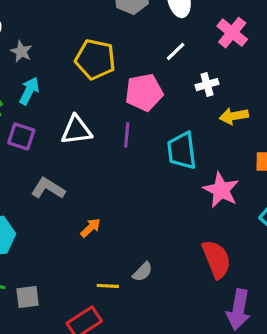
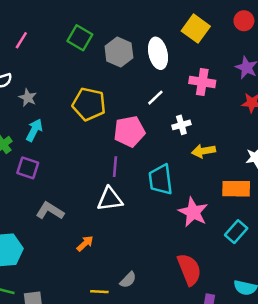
pink cross: (232, 33) -> (202, 82), turned -30
white triangle: (76, 130) -> (110, 199), moved

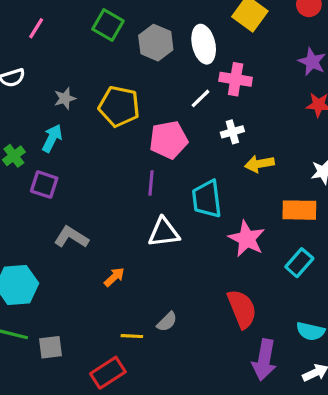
pink cross: (202, 82) -> (236, 79), moved
gray star: (28, 98) -> (65, 98), moved, turned 30
white triangle: (110, 199) -> (164, 232), moved

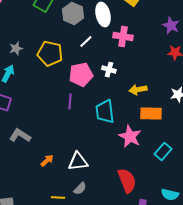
white line: (200, 98) -> (86, 42), moved
white cross: (232, 132) -> (109, 70), moved, turned 32
orange rectangle: (299, 210) -> (151, 114), moved
white triangle: (164, 232) -> (78, 162), moved

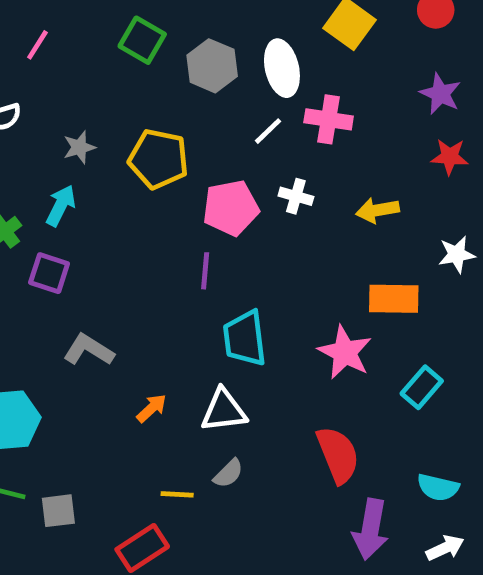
white line: (86, 42) -> (268, 131), moved
yellow arrow: (138, 90) -> (377, 210), moved
cyan trapezoid: (105, 112) -> (245, 338), moved

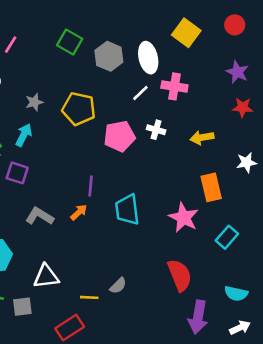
purple line: (205, 271) -> (91, 186), moved
orange rectangle: (394, 299) -> (211, 187), turned 76
orange arrow: (152, 408) -> (79, 212), moved
white triangle: (224, 411) -> (46, 276), moved

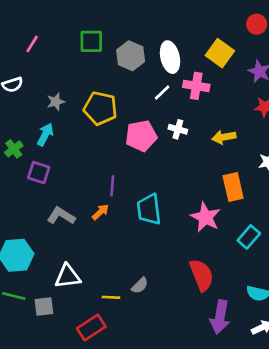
yellow square: (186, 33) -> (220, 53), moved
green square: (70, 42) -> (91, 41), turned -30

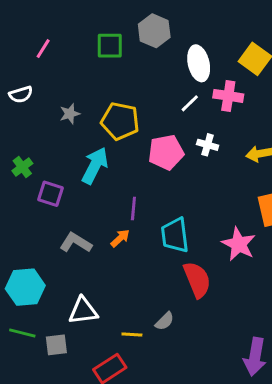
gray hexagon: (131, 56) -> (154, 31), moved
cyan arrow: (45, 135) -> (95, 166), moved, size x1.4
red semicircle: (202, 275) -> (197, 280), moved

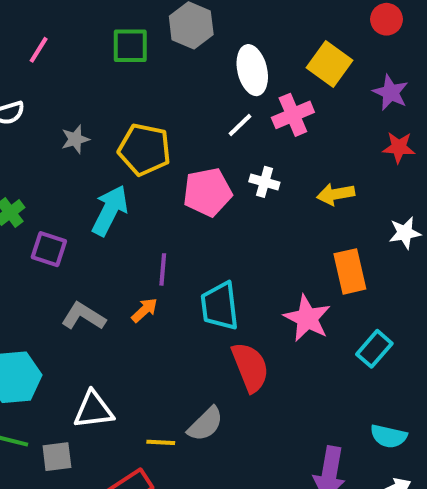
pink cross: (228, 96) -> (293, 115), turned -32
gray semicircle: (165, 321) -> (205, 424), size x1.4

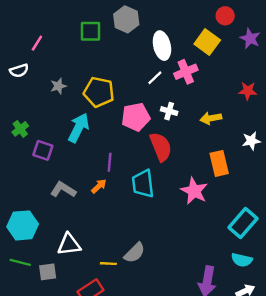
red circle: (387, 19) -> (225, 16), moved
pink line: (39, 50) -> (37, 43), moved
purple star: (391, 92) -> (250, 38), moved
cyan rectangle: (374, 349) -> (243, 223), moved, size x1.4
red semicircle: (250, 367) -> (161, 147), moved

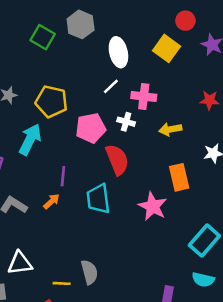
green square: (91, 31) -> (43, 37), turned 30
pink cross: (186, 72) -> (144, 96), moved, turned 30
gray semicircle: (135, 253) -> (89, 272), turned -60

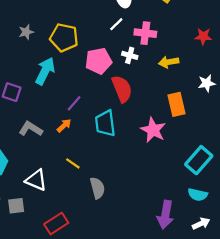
purple line: (63, 176) -> (74, 103), turned 36
white triangle: (20, 263) -> (36, 180), turned 30
yellow line: (62, 283) -> (73, 163), moved, turned 32

